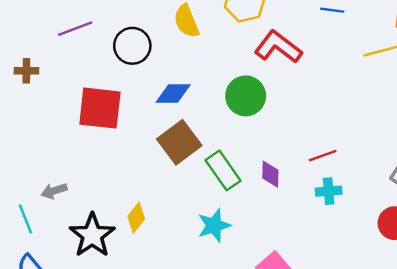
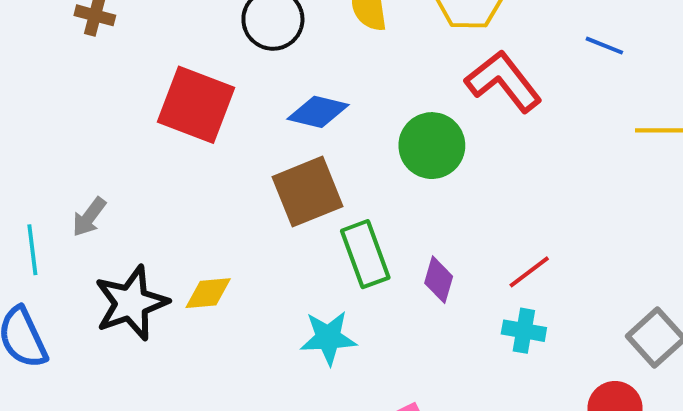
red line: (323, 156) -> (529, 272), turned -32
gray arrow: (54, 191) -> (89, 217), turned -50
yellow diamond: (136, 218) -> (208, 293), turned 32

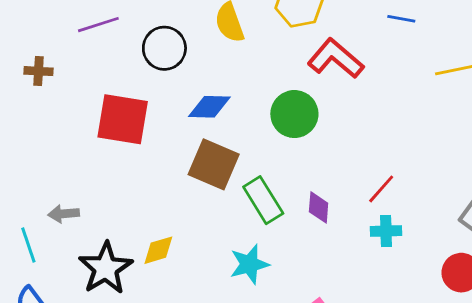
brown square: (308, 192) -> (214, 164), turned -33
gray arrow: (89, 217) -> (64, 214), turned 60

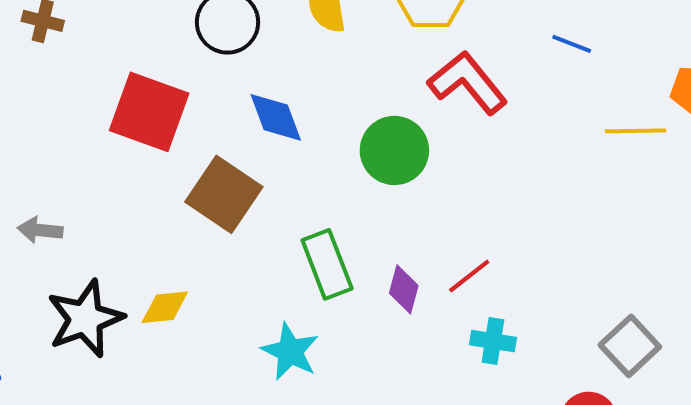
blue diamond: (209, 107) -> (276, 117), turned 57
brown square: (214, 164) -> (224, 194), moved
red line: (381, 189) -> (469, 276), moved
cyan star: (249, 264) -> (290, 352), turned 30

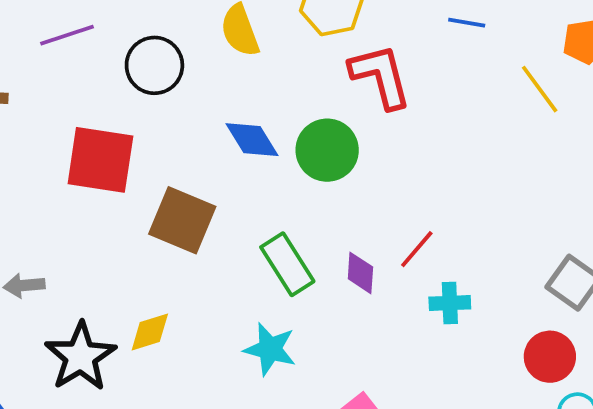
red L-shape: (468, 83) -> (380, 76), turned 36
blue diamond: (276, 117) -> (252, 140), moved
yellow line: (636, 131) -> (540, 89), turned 66

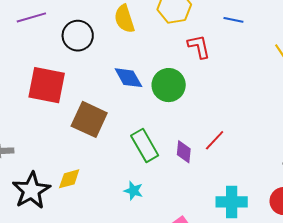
blue line: (467, 23) -> (233, 20), moved
red L-shape: (380, 76) -> (199, 46), size x0.7
cyan cross: (450, 303) -> (232, 202), moved, size x1.4
cyan star: (270, 349) -> (133, 191), size x0.7

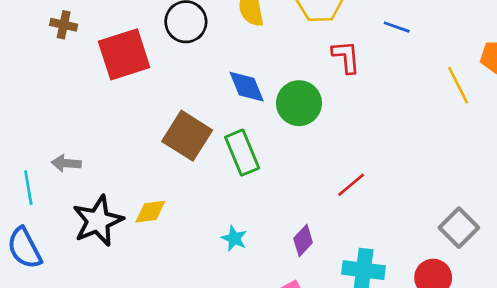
red square: (47, 85) -> (124, 54), moved, turned -36
green rectangle: (145, 145) -> (242, 153), moved
purple diamond: (184, 152) -> (303, 240), moved, turned 30

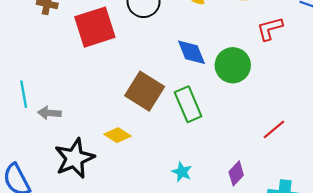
red L-shape: (346, 57) -> (270, 29), turned -100
cyan line: (28, 188) -> (24, 94), moved
yellow diamond: (150, 212) -> (117, 135), moved, turned 40

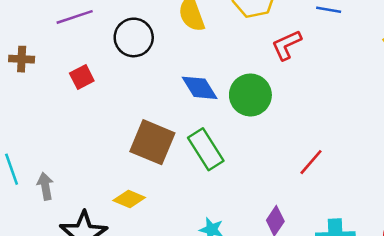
red square: (95, 27) -> (82, 77), size x0.5
gray arrow: (49, 113) -> (45, 186), turned 85

